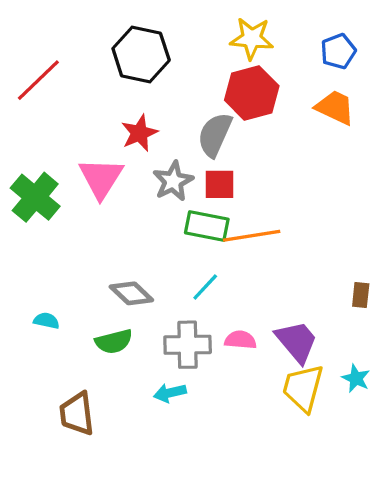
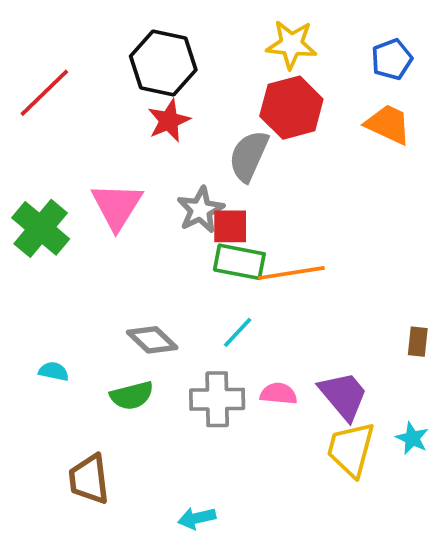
red star: (139, 133) -> (169, 121), moved
red square: (220, 184) -> (230, 226), moved
cyan arrow: (170, 393) -> (197, 518), moved

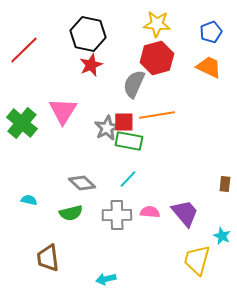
gray star: (200, 210) -> (107, 128), moved
orange line: (291, 273) -> (157, 115), moved
yellow trapezoid: (351, 449) -> (197, 260), moved

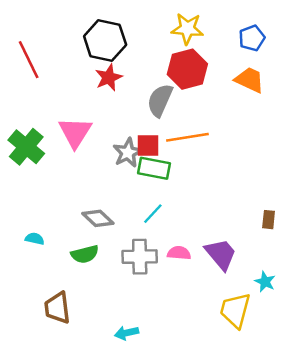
red line: (24, 50) -> (29, 60), turned -72

